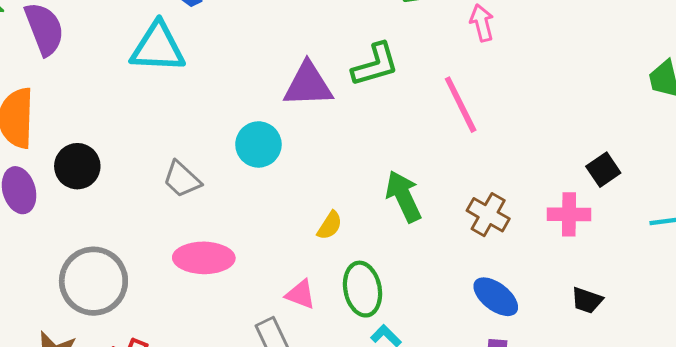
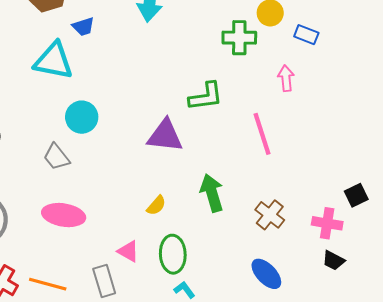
purple triangle: (308, 85) -> (165, 136), moved
cyan circle: (258, 144) -> (82, 117), moved
black trapezoid: (587, 300) -> (333, 260), moved

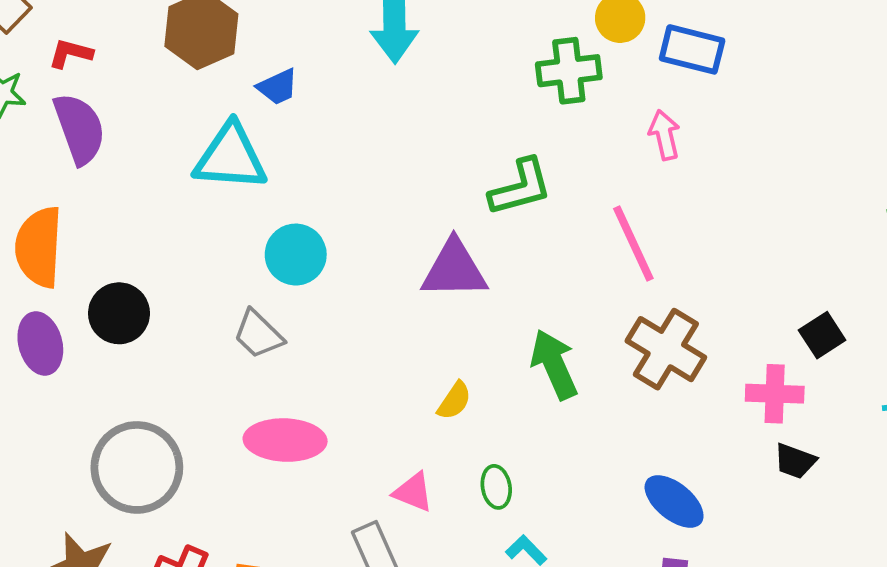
blue rectangle: (306, 35) -> (692, 49), size x1.4
brown cross: (270, 215) -> (666, 349), moved, size x1.4
green ellipse: (173, 254) -> (496, 487), size x0.6

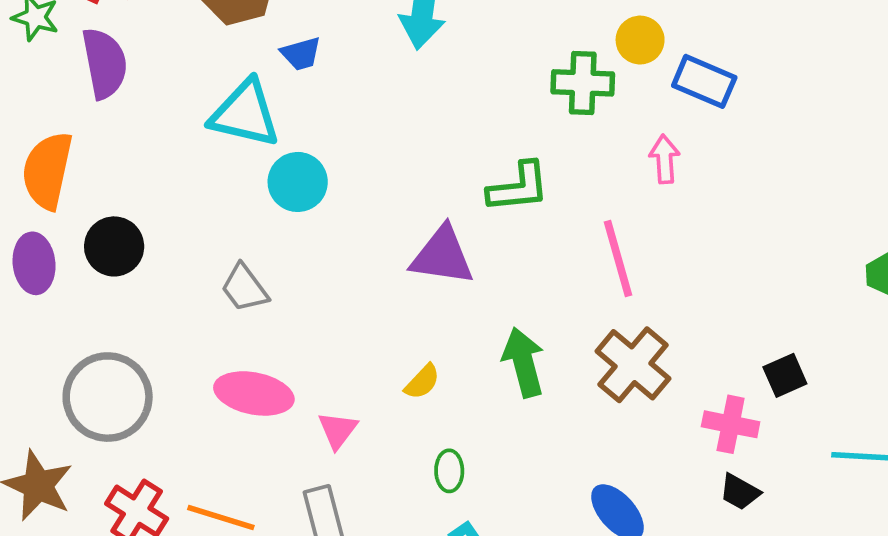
cyan circle: (296, 255) -> (298, 182), moved
pink triangle: (413, 492) -> (338, 430), moved, turned 36

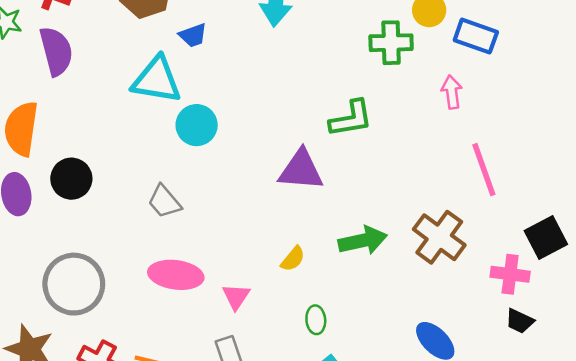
pink line: (618, 258) -> (484, 170), moved
green arrow: (524, 362) -> (363, 241), turned 96
black square: (785, 375) -> (546, 237), size x1.4

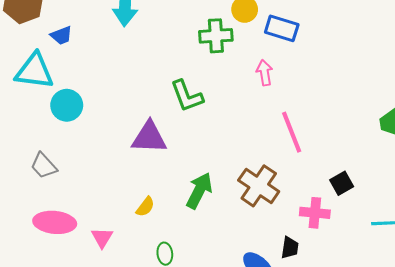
green L-shape: (351, 119) -> (187, 96), turned 81
black square: (546, 237) -> (342, 183), size x0.7
green arrow: (363, 241) -> (199, 191), turned -48
black trapezoid: (520, 321) -> (290, 248), moved, turned -105

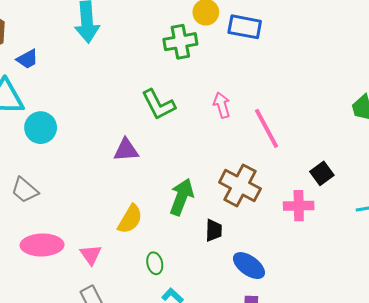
pink arrow: (264, 73) -> (222, 105), moved
purple triangle: (149, 137) -> (126, 150), size x0.7
yellow semicircle: (145, 207) -> (130, 219), size x1.4
black trapezoid: (290, 248) -> (214, 230), moved

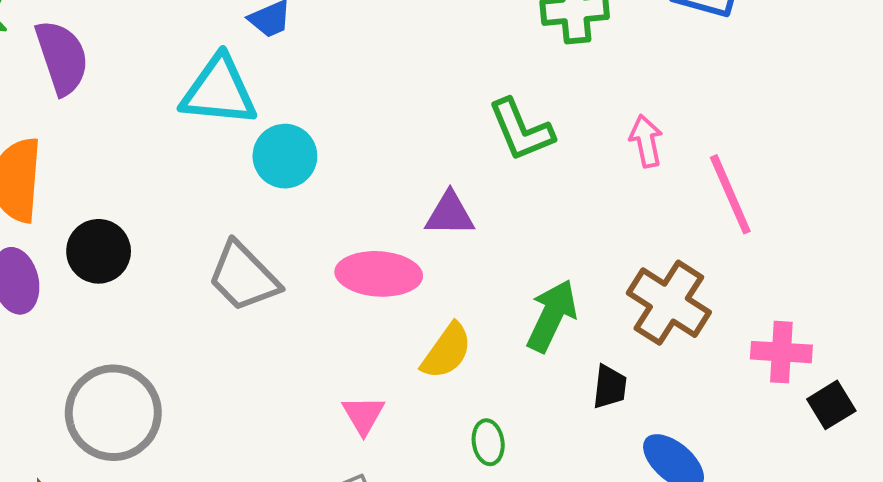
black square: (322, 173) -> (831, 405), moved
gray trapezoid: (25, 190) -> (244, 277), size x1.4
pink ellipse: (42, 245) -> (379, 274), moved

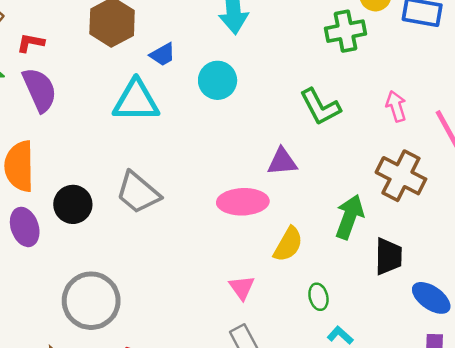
cyan circle: (285, 156) -> (218, 80), moved
gray trapezoid: (244, 277) -> (138, 193), moved
brown cross: (669, 303) -> (401, 176), moved
black trapezoid: (610, 387) -> (388, 256), size x1.4

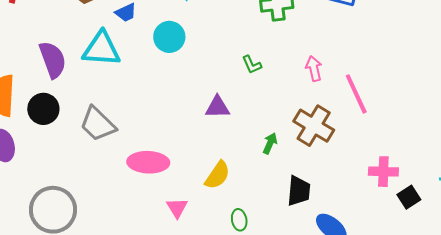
purple semicircle: (40, 90) -> (53, 60), moved
green L-shape: (320, 107) -> (252, 65), size x0.6
pink ellipse: (243, 202) -> (148, 162), moved
black circle: (73, 204) -> (43, 109), moved
green arrow: (349, 217) -> (270, 143), moved, size x0.6

